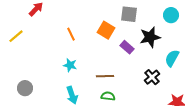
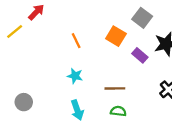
gray square: (129, 14) -> (142, 18), turned 30
yellow line: (16, 36) -> (15, 31), moved

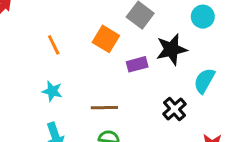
purple rectangle: (140, 55) -> (137, 64), turned -56

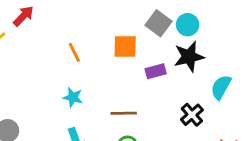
cyan circle: (203, 17) -> (188, 25), moved
orange square: (106, 39) -> (125, 46), turned -30

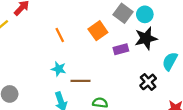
orange square: (125, 46) -> (98, 31), turned -36
brown line: (124, 113) -> (80, 81), moved

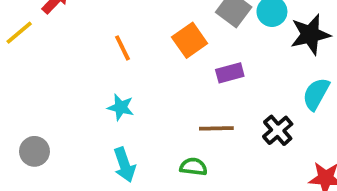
black star: (146, 38) -> (310, 35), moved
brown line: (80, 81) -> (216, 128), moved

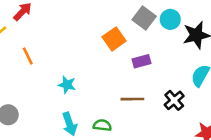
orange line: (123, 48) -> (28, 56), moved
green semicircle: (193, 167) -> (102, 125), moved

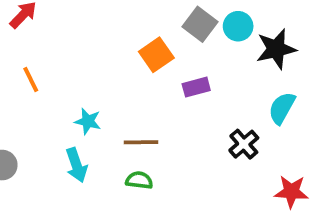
brown line: (132, 99) -> (141, 142), moved
cyan arrow: (70, 124) -> (76, 165), moved

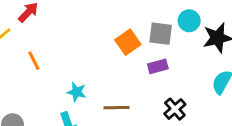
gray square: (200, 24) -> (161, 34), moved, turned -30
black cross: (244, 144) -> (175, 109), moved

